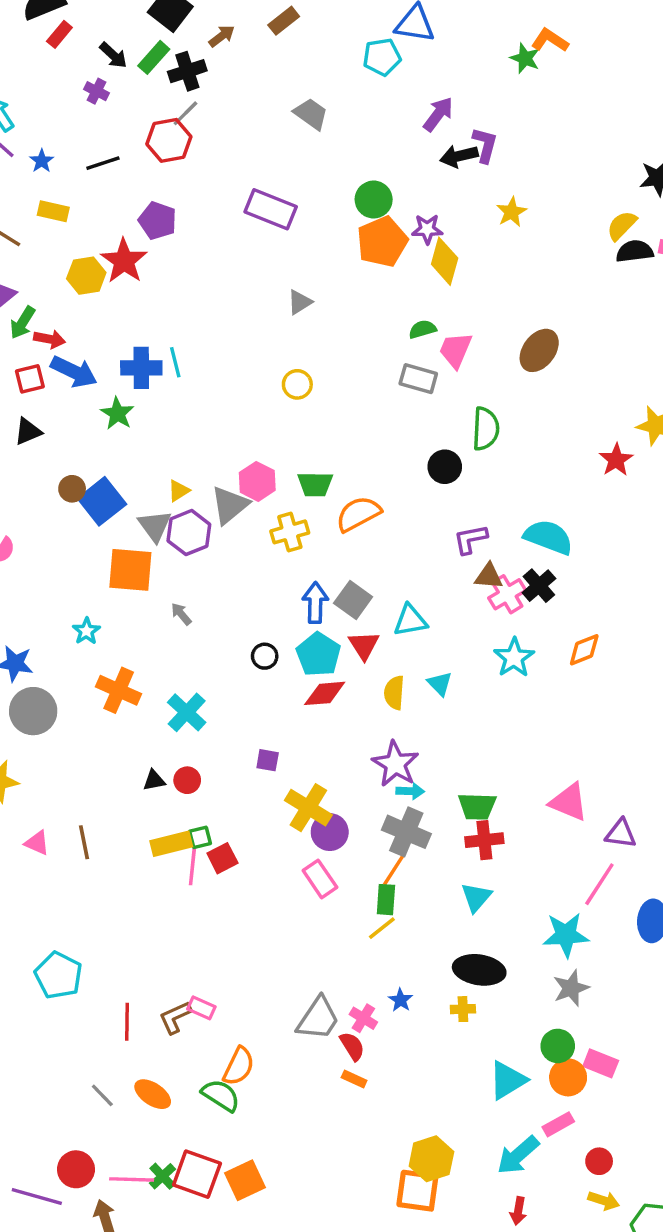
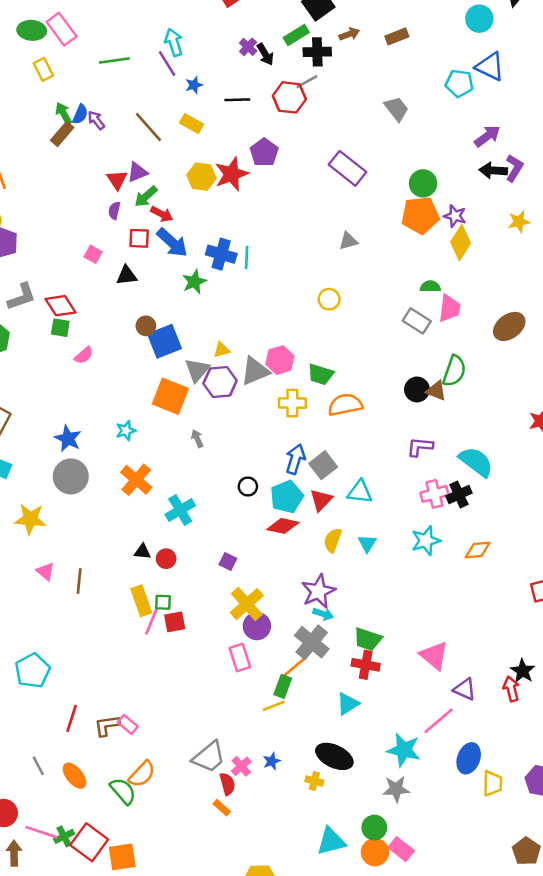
black arrow: (113, 55) -> (265, 54), moved
pink trapezoid: (455, 350) -> (449, 308), turned 148
brown triangle: (489, 576) -> (436, 391), moved
yellow rectangle: (171, 844) -> (141, 601), turned 68

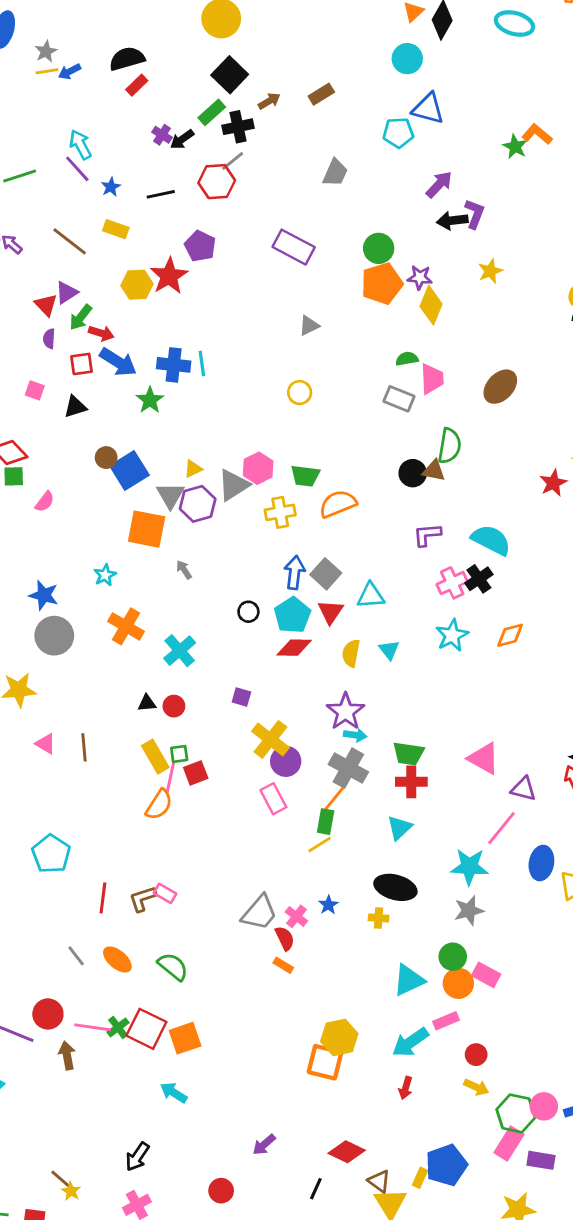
black arrow: (265, 54) -> (182, 139), turned 95
gray trapezoid: (397, 109) -> (335, 173), turned 72
orange semicircle: (142, 774) -> (159, 805), moved

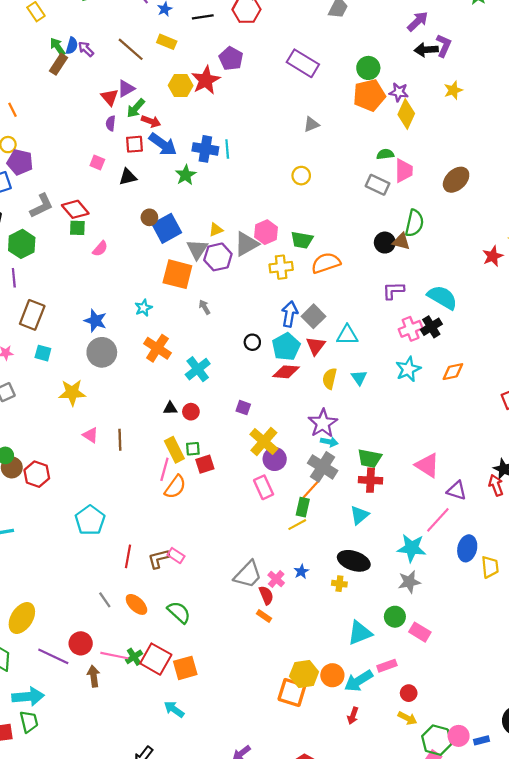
pink line: (170, 777) -> (164, 469), moved
orange circle: (458, 983) -> (332, 675), moved

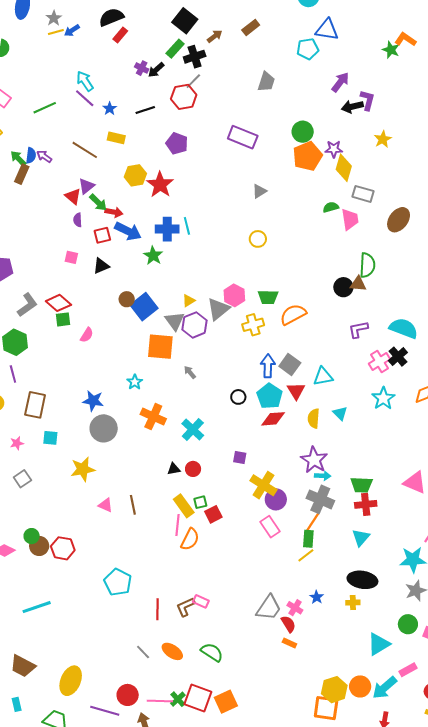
red star: (206, 80) -> (160, 185), moved
green arrow: (136, 108) -> (98, 203), turned -78
gray rectangle: (378, 185) -> (363, 194), moved

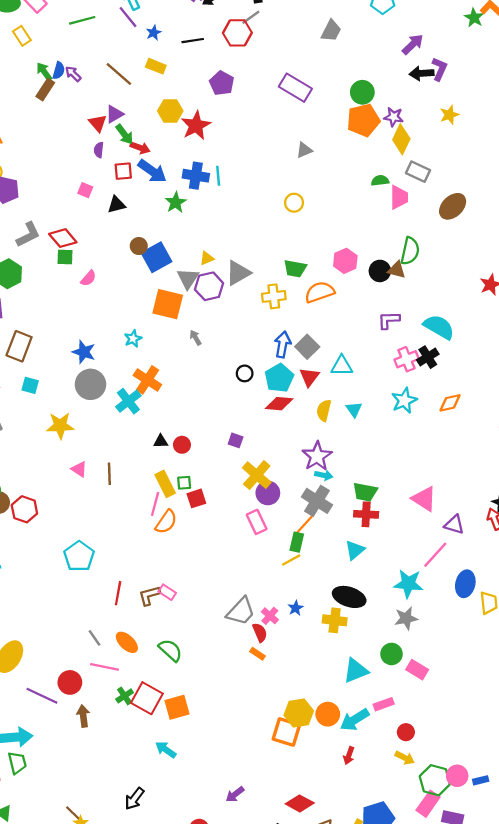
pink hexagon: (234, 295) -> (345, 261), moved
cyan cross: (193, 429) -> (128, 401), moved
yellow cross: (353, 603) -> (335, 620), size x1.5
pink line: (160, 701) -> (105, 667), moved

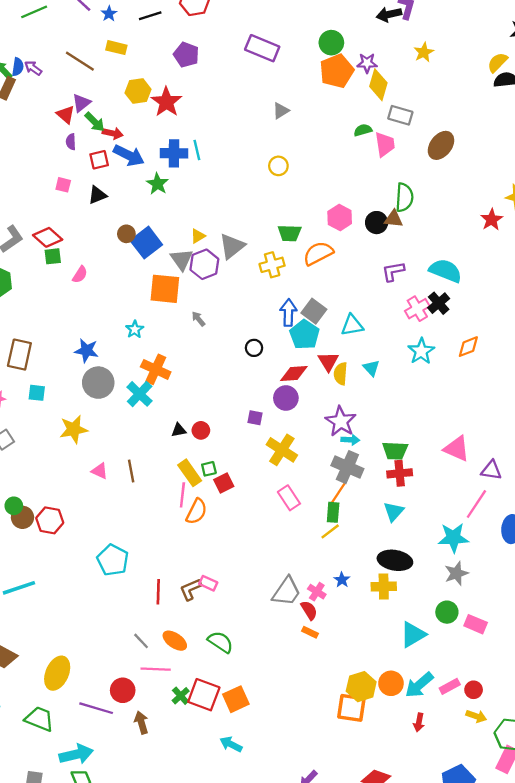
red triangle: (309, 377) -> (328, 361), moved
cyan pentagon: (279, 378) -> (305, 335), moved
purple circle: (268, 493) -> (286, 398), moved
pink rectangle: (384, 704) -> (450, 686), moved

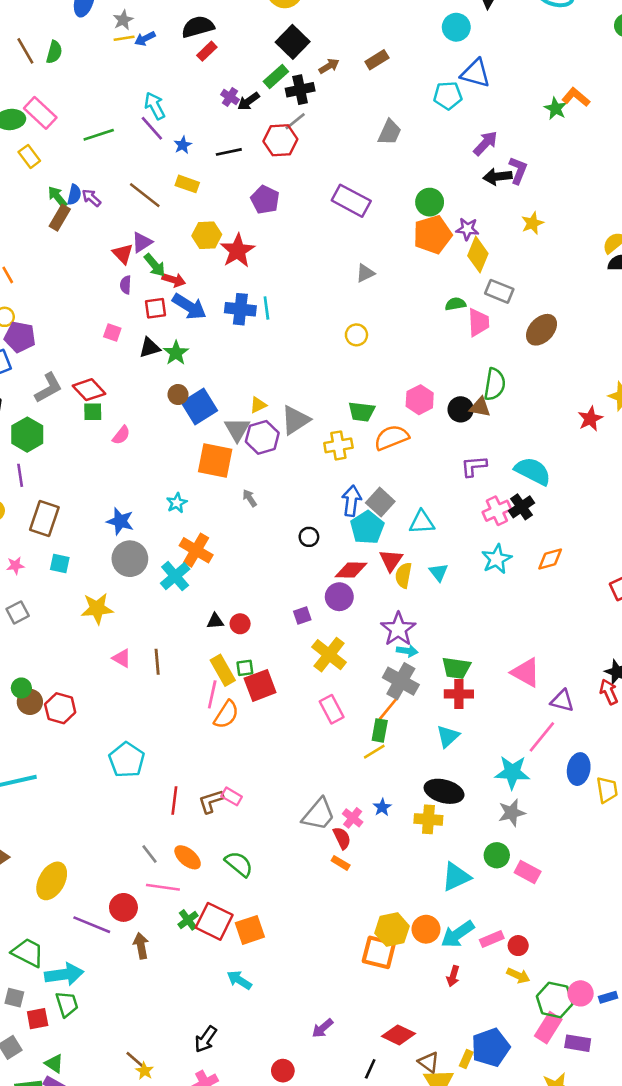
green star: (157, 184) -> (176, 353), moved
purple square: (255, 418) -> (302, 616), turned -35
red square: (224, 483) -> (260, 685), size x1.4
green trapezoid: (39, 719) -> (28, 953), moved

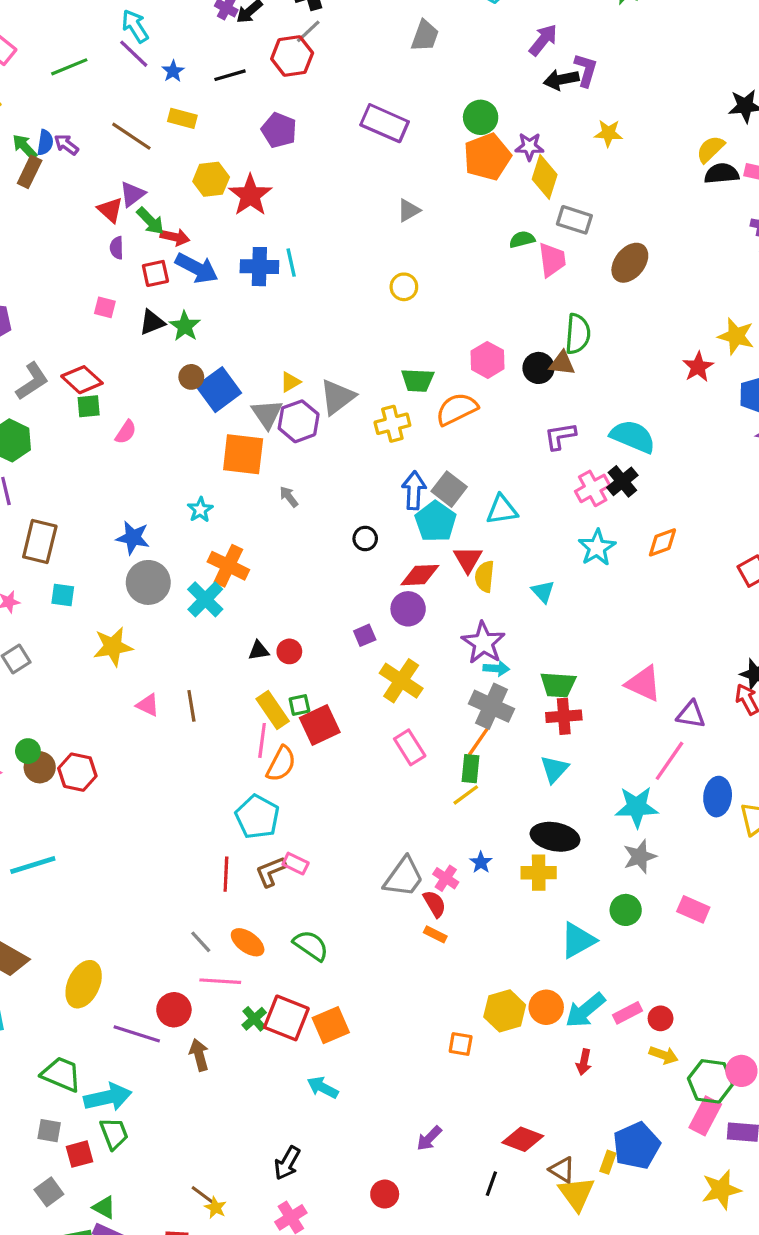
yellow star: (532, 223) -> (608, 133), turned 30
cyan triangle: (439, 572) -> (543, 592), moved
cyan pentagon: (127, 760) -> (257, 817), moved
pink rectangle: (528, 872) -> (693, 909), moved
orange square: (379, 952) -> (461, 1044), moved, size x0.6

